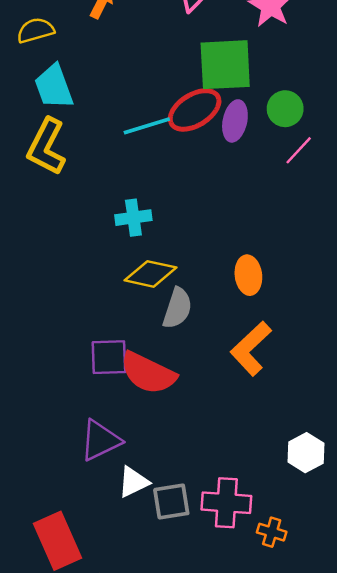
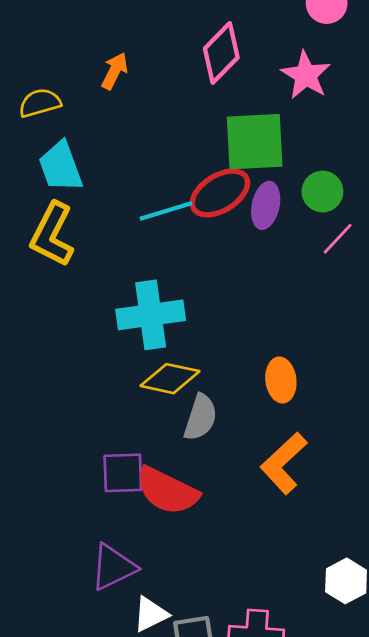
cyan cross: (133, 218) -> (151, 315), size x1.6

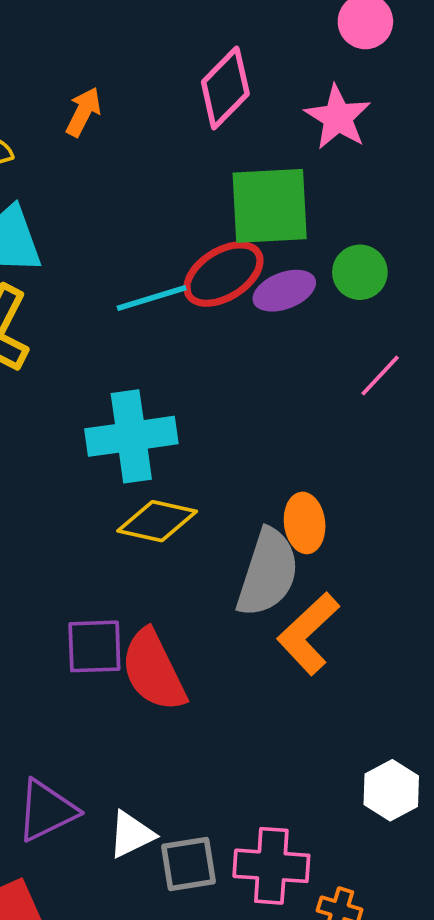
purple ellipse: (266, 205) -> (284, 291), turned 57
pink line: (338, 239) -> (380, 375), moved
gray semicircle: (201, 417) -> (268, 573), moved, size x1.4
red semicircle: (167, 491) -> (153, 670), turned 38
purple triangle: (113, 567) -> (47, 811), moved

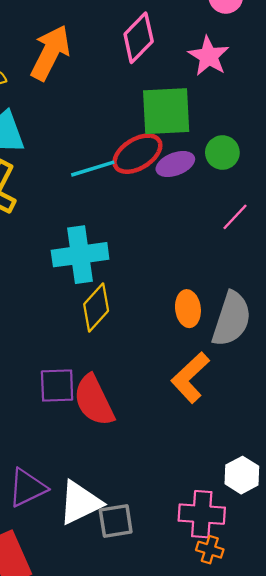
orange arrow: (83, 112) -> (50, 53), size x1.8
yellow diamond: (157, 521) -> (96, 307), turned -60
gray semicircle: (268, 573) -> (232, 319), moved
white triangle: (131, 834) -> (80, 503), size x1.5
pink cross: (271, 866) -> (202, 514), moved

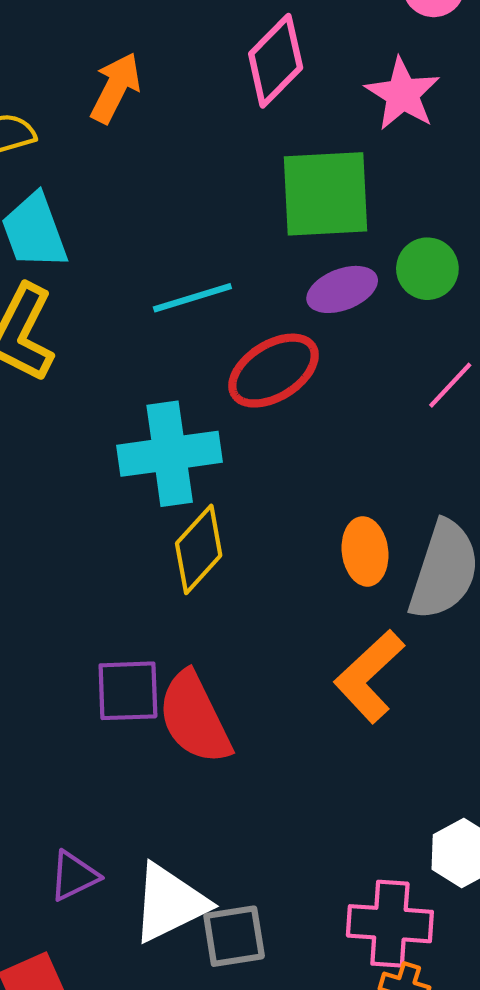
orange arrow: (50, 53) -> (115, 88), size x0.7
red ellipse: (137, 154) -> (274, 371), moved
purple triangle: (27, 488) -> (74, 876), size x0.7

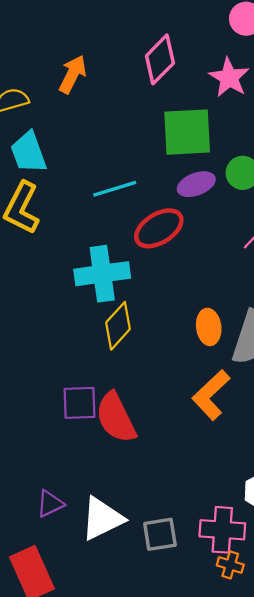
gray square: (234, 936) -> (160, 534), moved

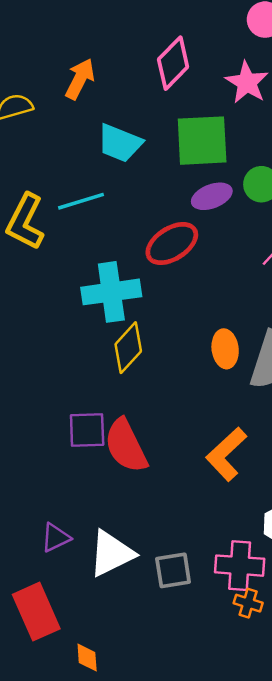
cyan trapezoid: (29, 152) -> (120, 143), moved, turned -48
cyan line: (115, 189) -> (81, 201), moved
orange L-shape: (211, 395) -> (226, 454), moved

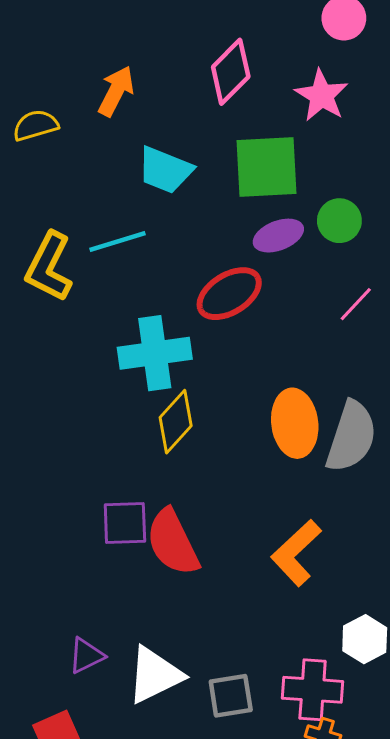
orange ellipse: (225, 349) -> (295, 423), size x1.4

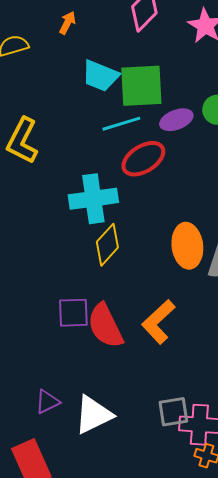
orange arrow: (116, 91) -> (67, 23), size x0.7
green square: (266, 167) -> (141, 86), moved
cyan line: (117, 241) -> (121, 124), moved
orange L-shape: (296, 553) -> (158, 322), moved
gray square: (231, 696) -> (173, 412), moved

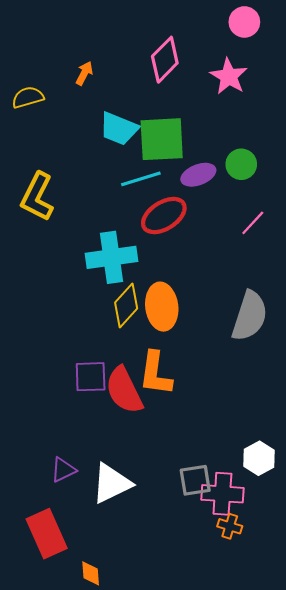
orange ellipse: (187, 246) -> (162, 307), moved
orange L-shape: (158, 322) -> (155, 374), moved, turned -39

